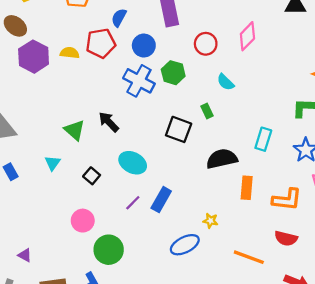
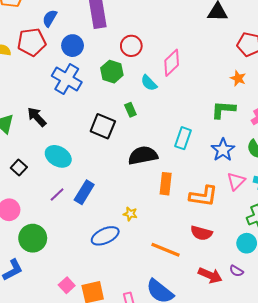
pink diamond: (247, 36) -> (172, 63), moved
green hexagon: (173, 73) -> (112, 72), moved

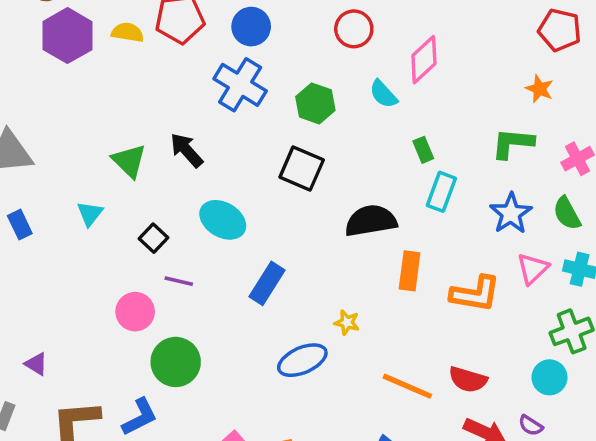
green hexagon: (112, 72) -> (315, 103), moved
green rectangle: (130, 110) -> (423, 150), moved
purple line: (57, 194) -> (179, 281), moved, turned 56
red semicircle: (201, 233) -> (468, 380), moved

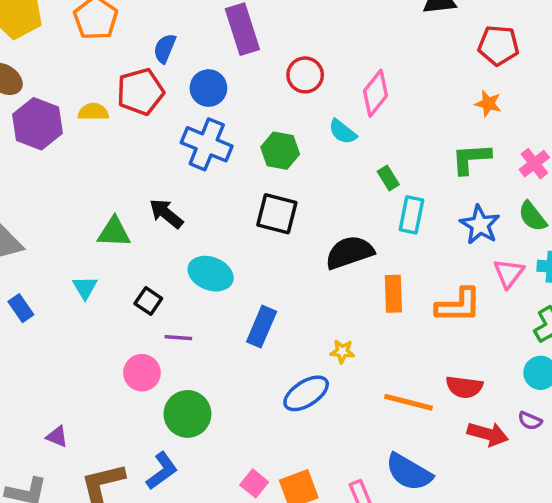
green triangle: (129, 161) -> (114, 232), turned -33

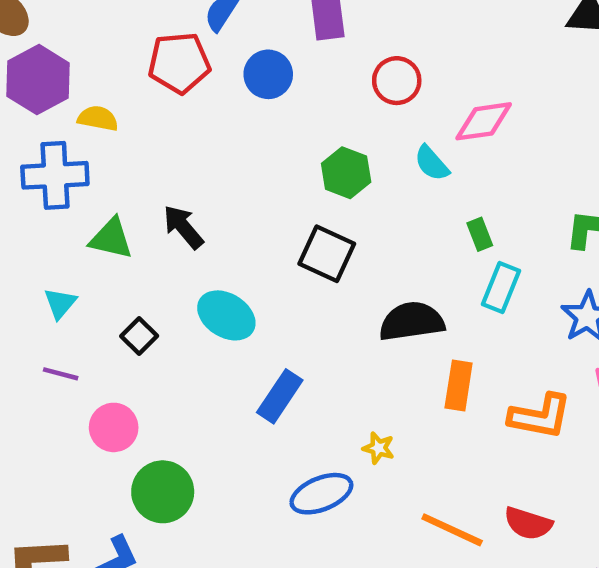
pink diamond: (375, 93) -> (484, 121), turned 33
yellow semicircle: (93, 112) -> (98, 118), moved
blue cross: (207, 144) -> (55, 175), moved, turned -36
purple line: (178, 338) -> (61, 374), moved

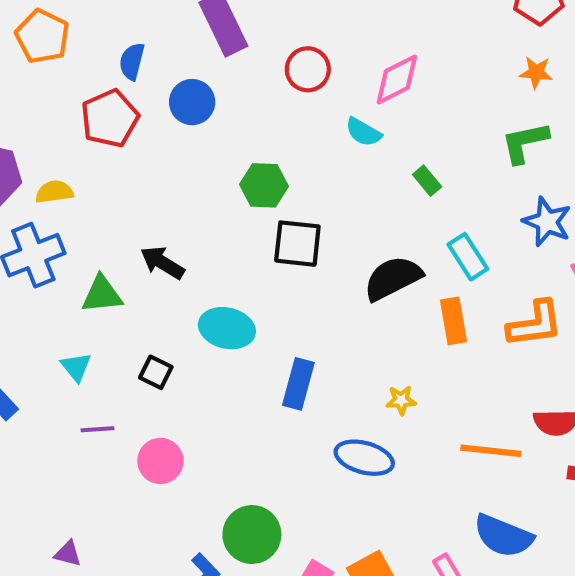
green hexagon: (346, 173) -> (264, 185), moved
cyan rectangle: (501, 288) -> (468, 257), moved, turned -36
green circle: (163, 492) -> (252, 535), moved
blue ellipse: (321, 494) -> (364, 458), turned 56

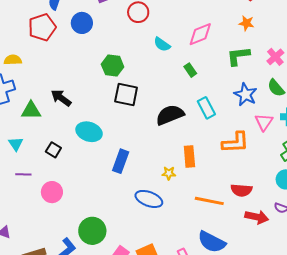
pink diamond: (397, 79) -> (200, 34), moved
orange rectangle: (453, 321) -> (189, 156), moved

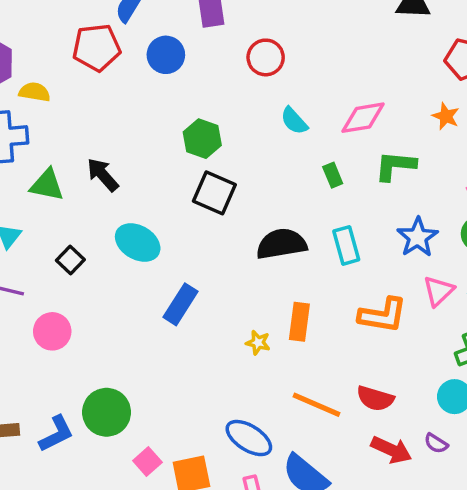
green L-shape: (238, 56) -> (395, 166), moved
blue ellipse: (149, 199) -> (249, 438), moved

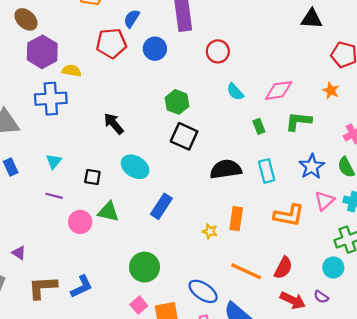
green triangle: (47, 185) -> (108, 212), moved
black square: (70, 260) -> (92, 177), turned -35
red semicircle: (375, 398) -> (283, 268), turned -80
green circle: (107, 412) -> (144, 267), moved

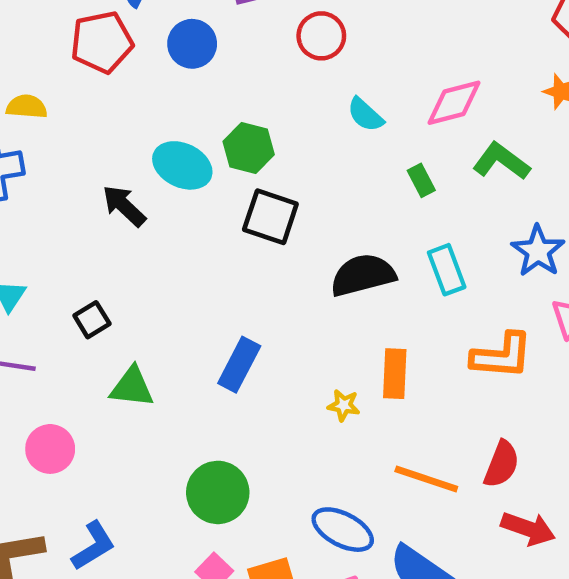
green L-shape: (298, 121) -> (501, 161), turned 36
cyan ellipse: (135, 167) -> (182, 165), moved
black square: (92, 177) -> (92, 320), turned -35
pink circle: (80, 222) -> (50, 449), moved

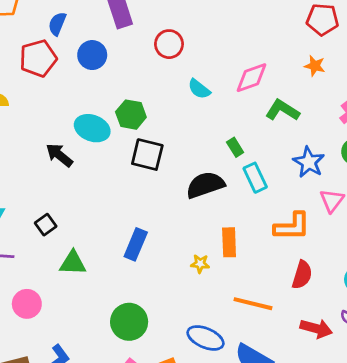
green rectangle: (421, 180) -> (235, 147), moved
red semicircle: (502, 464) -> (302, 275), moved

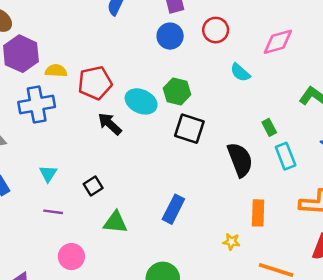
blue circle: (92, 55) -> (170, 36), moved
red pentagon: (38, 58) -> (95, 83), moved
pink diamond: (251, 78) -> (278, 42), moved
black semicircle: (205, 185) -> (240, 160), turned 84
yellow star: (200, 264) -> (231, 242), moved

